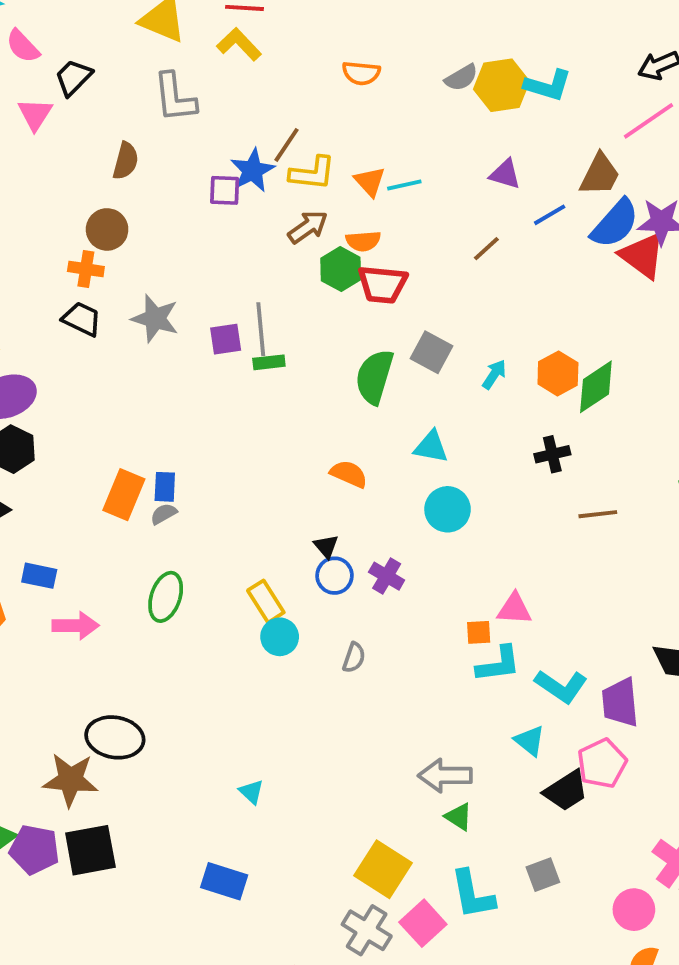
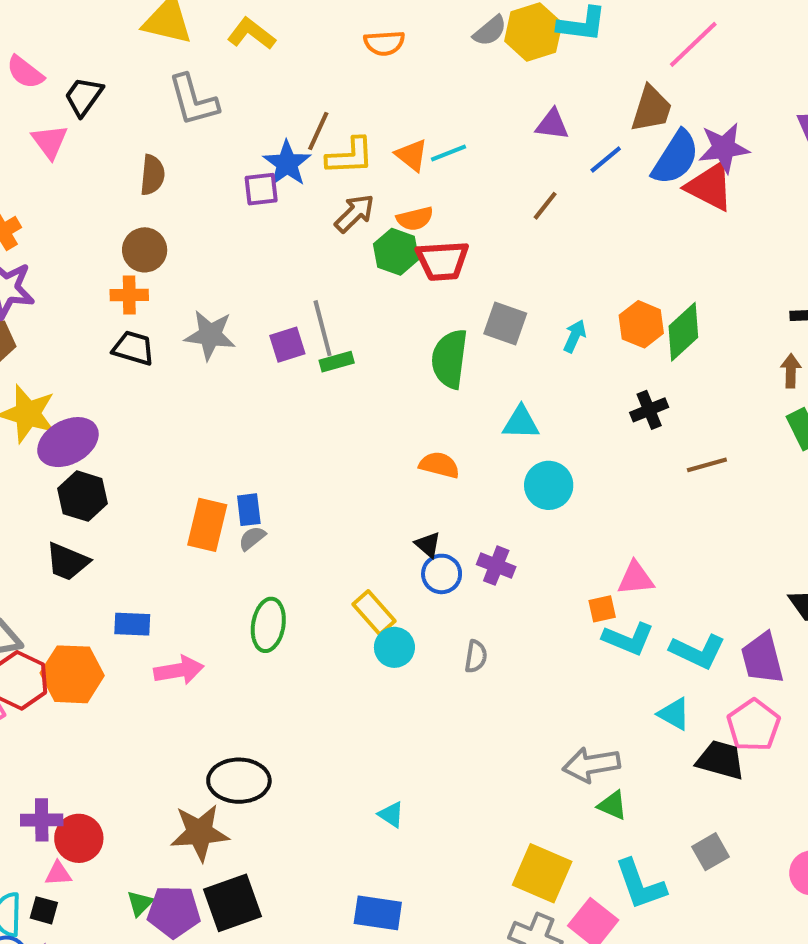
cyan L-shape: (498, 664) -> (628, 639), turned 39
black trapezoid: (566, 791) -> (720, 760), turned -123

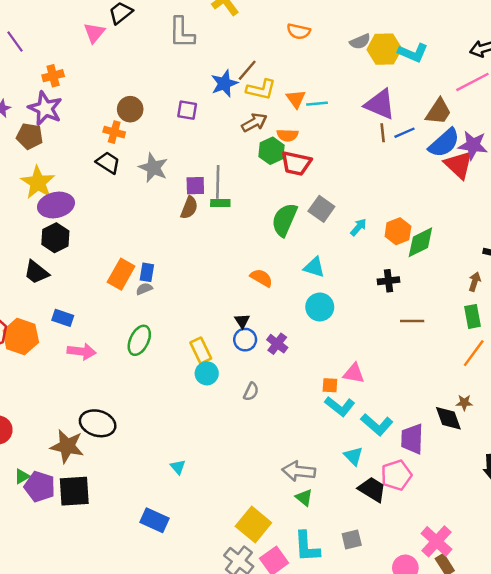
purple triangle: (552, 125) -> (380, 104), size x1.6
brown semicircle: (152, 175) -> (189, 208), moved
purple square: (261, 189) -> (187, 110), moved
brown line: (545, 206) -> (383, 133), moved, turned -60

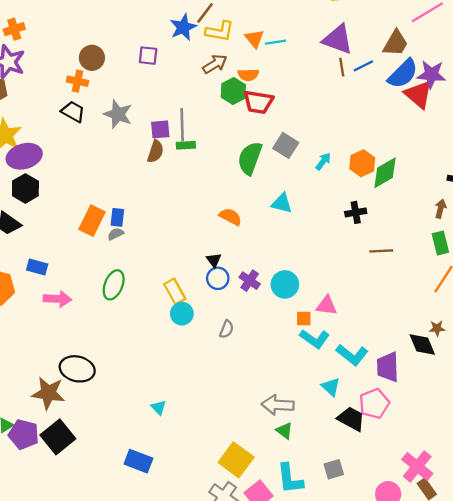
cyan circle: (320, 307) -> (285, 284), moved
black square: (74, 491) -> (58, 437), turned -32

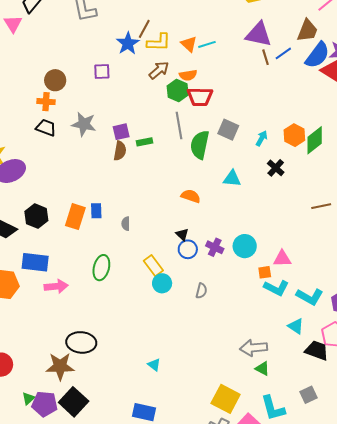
gray line: (182, 125) -> (179, 126), moved
black hexagon: (25, 188) -> (36, 216), moved
black cross: (356, 212) -> (276, 168), moved, turned -30
gray semicircle: (116, 234) -> (126, 224), moved, turned -56
blue rectangle: (37, 267) -> (35, 262), size x1.5

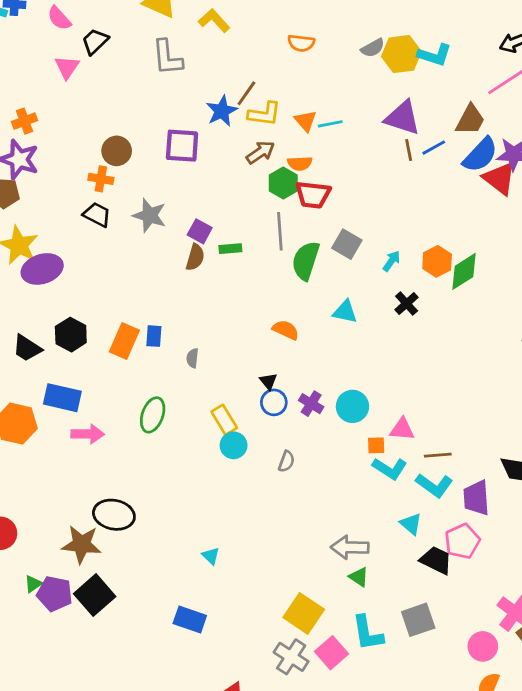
purple square: (102, 71) -> (182, 146), size x1.5
purple square: (121, 132) -> (200, 231), turned 36
brown line: (321, 206) -> (438, 455), moved
gray square: (308, 395) -> (418, 620), size x1.4

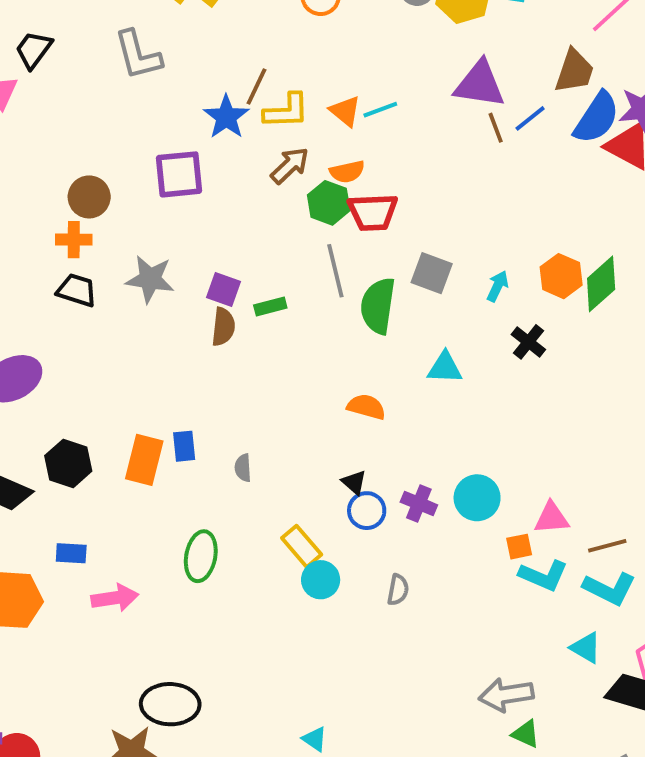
blue rectangle: (62, 398) -> (71, 553), size x0.6

